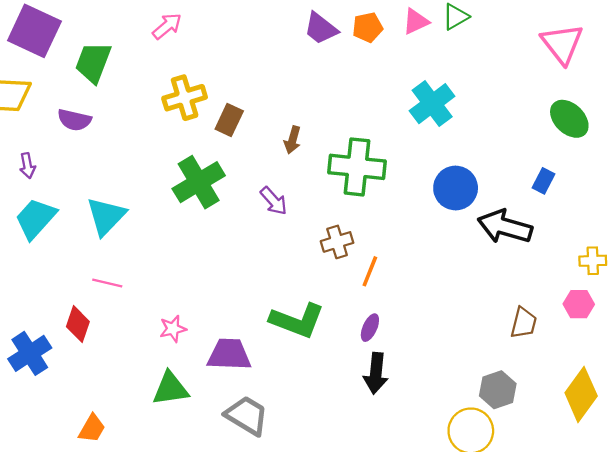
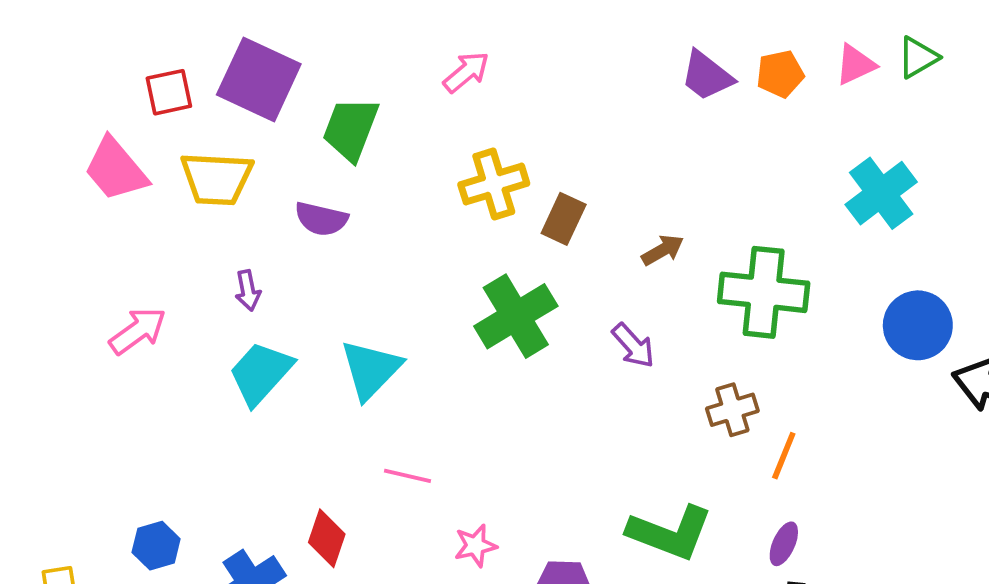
brown arrow: (293, 140) -> (663, 250), turned -136
pink line: (107, 283) -> (408, 476), moved

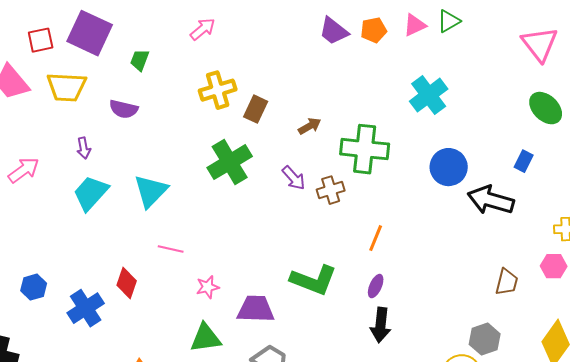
green trapezoid: (351, 129) -> (140, 60), size x0.6
brown cross: (732, 410) -> (331, 190), moved

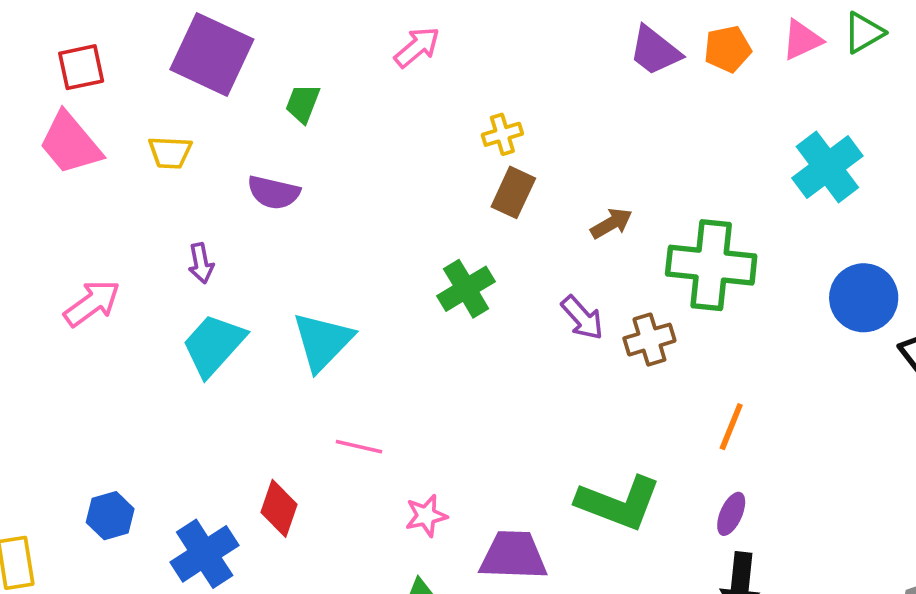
red square: (41, 40) -> (81, 67), moved
yellow trapezoid: (67, 87) -> (170, 152), size x0.6
yellow cross: (218, 90) -> (502, 134), moved, size x0.6
green cross: (230, 162) -> (466, 289), size x0.7

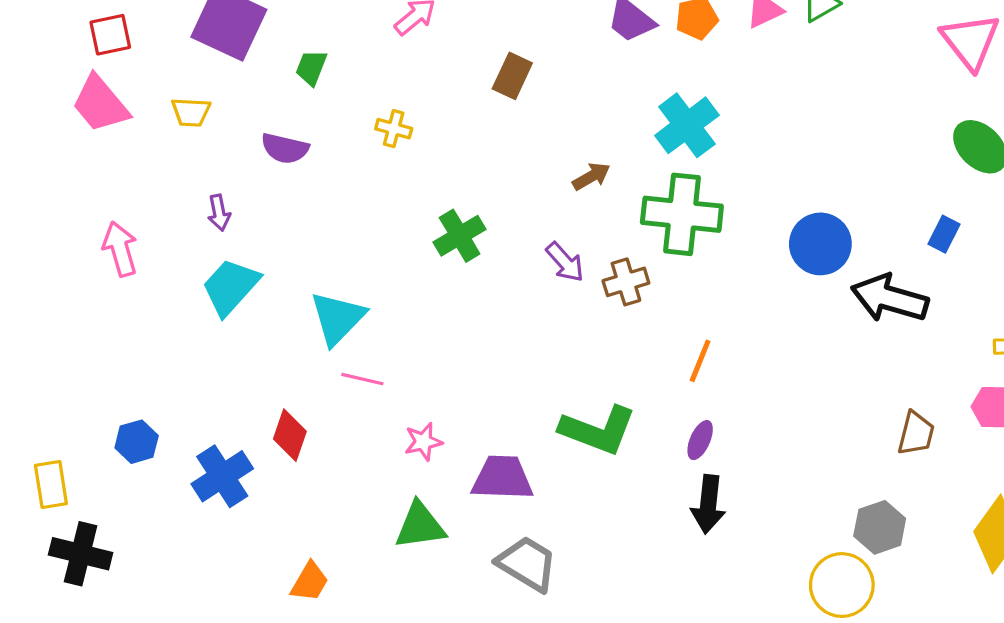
yellow cross: (502, 134) -> (394, 129), moved, turned 32
cyan cross: (827, 167) -> (687, 125), moved
brown rectangle: (513, 192) -> (512, 76), moved
pink arrow: (92, 303) -> (120, 249), turned -70
cyan triangle: (323, 341) -> (338, 318), moved

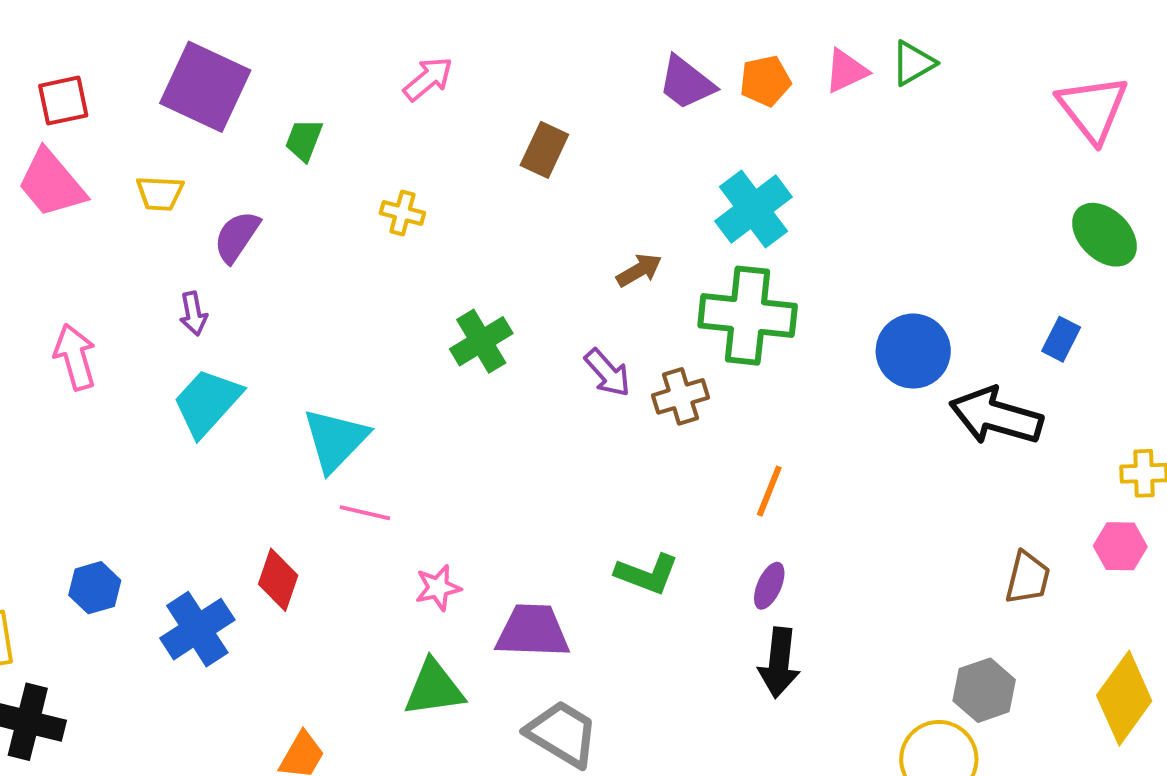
purple semicircle: (285, 148) -> (237, 237), moved, turned 111
green L-shape: (598, 430) -> (647, 574), size x0.7

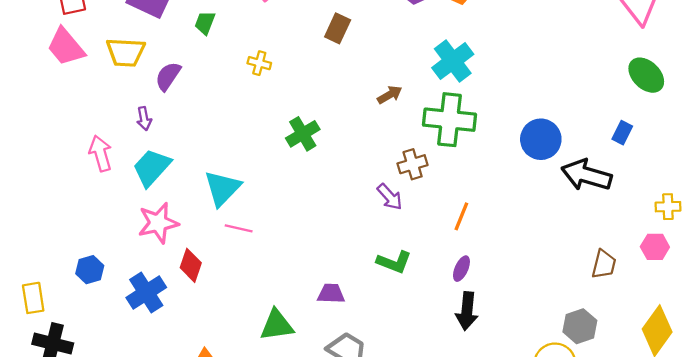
yellow trapezoid: (160, 193) -> (126, 52), size x1.5
pink arrow: (75, 357) -> (101, 153), moved
purple arrow: (608, 373) -> (390, 197), moved
pink star: (438, 588) -> (158, 223), moved, size x1.6
purple trapezoid: (533, 631) -> (331, 294), size x0.7

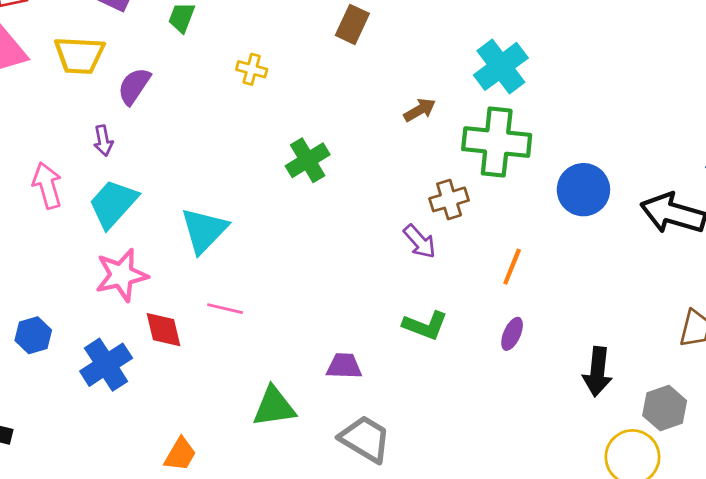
blue circle: (541, 139) -> (583, 190), moved
pink line: (239, 228) -> (225, 309), moved
red diamond: (191, 265) -> (163, 330), turned -32
black arrow: (467, 311) -> (597, 372), moved

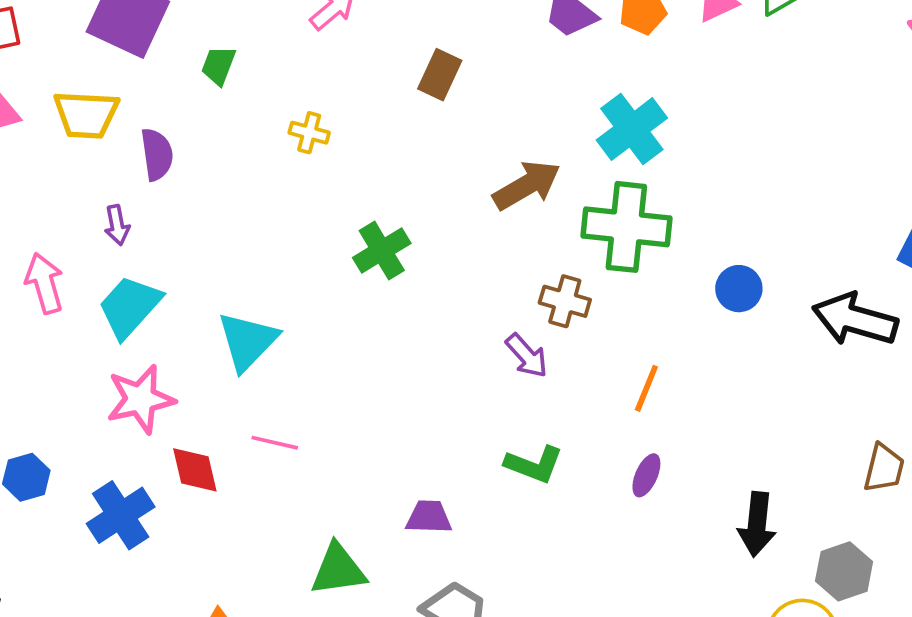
purple semicircle: (134, 86) -> (157, 154), turned 138
brown arrow: (420, 110) -> (527, 185), size x1.6
blue circle: (583, 190) -> (739, 289), size x0.7
brown cross: (449, 199) -> (565, 301), turned 33

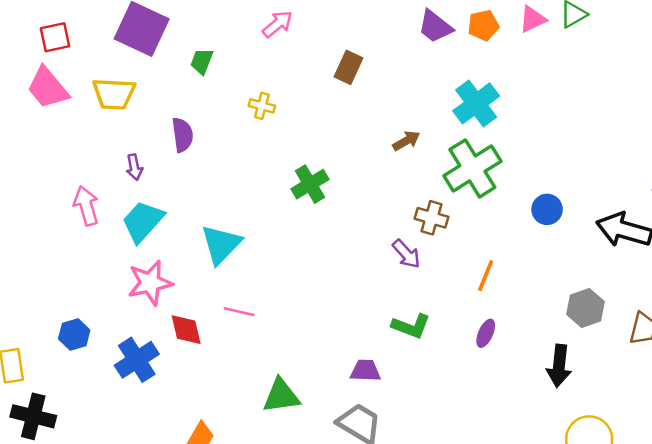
purple semicircle: (157, 154) -> (182, 135), moved
brown arrow: (527, 185) -> (406, 141), size x0.6
green cross: (626, 227) -> (472, 168), turned -38
purple trapezoid: (429, 517) -> (365, 371), moved
gray hexagon: (844, 571) -> (586, 308), moved

